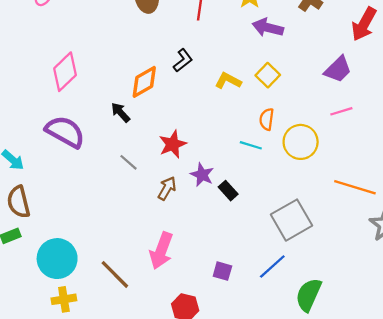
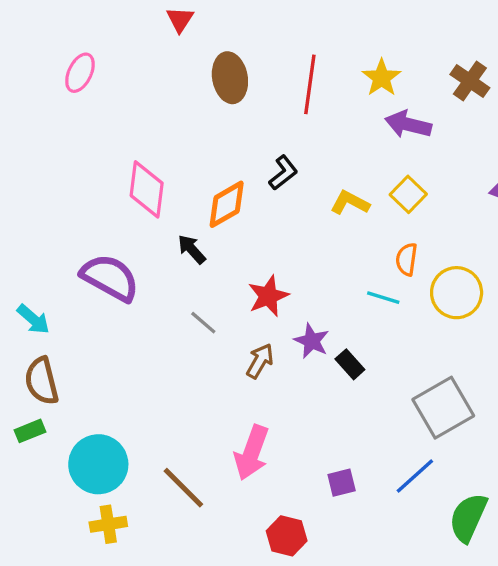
pink diamond: (65, 72) -> (147, 189), moved, turned -39
purple square: (222, 271) -> (342, 483), turned -30

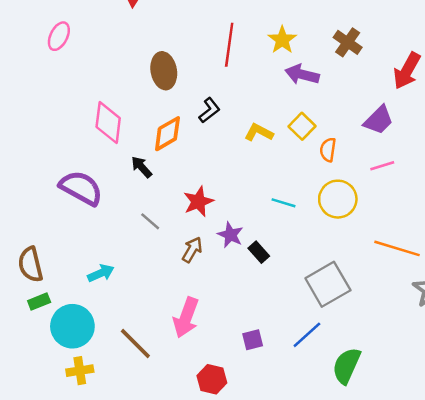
brown ellipse: (230, 78) -> (164, 71), moved
orange semicircle: (407, 259) -> (328, 150), moved
cyan arrow: (33, 319) -> (101, 273), moved, turned -65
green rectangle: (30, 431) -> (39, 302), moved

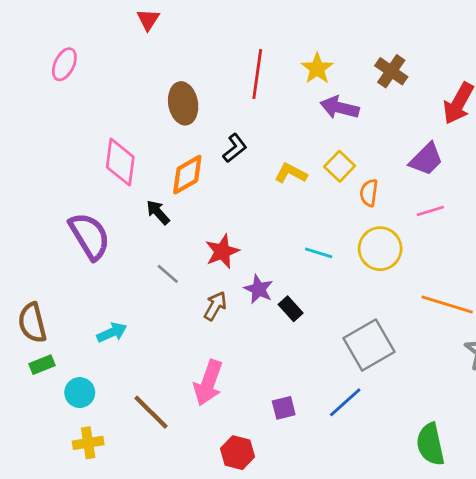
purple semicircle: (81, 188) -> (90, 236), turned 30
cyan circle: (72, 326) -> (80, 393), size x0.6
green semicircle: (346, 366) -> (430, 444), moved, turned -36

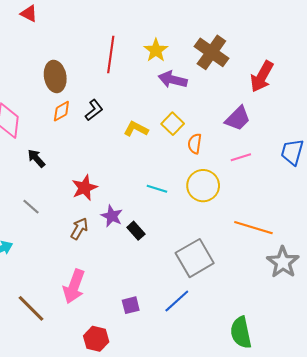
red triangle: (148, 20) -> (29, 14), turned -36
brown cross: (391, 71) -> (211, 52), size x1.4
orange diamond: (187, 175) -> (61, 111), moved, size x0.7
gray line: (168, 274) -> (31, 207), moved

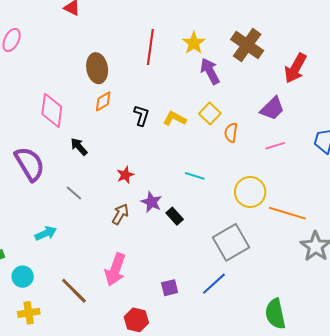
purple arrow: (173, 80) -> (210, 71), turned 48
black L-shape: (94, 110) -> (141, 115), moved, turned -35
yellow circle: (203, 186) -> (250, 192), moved
red star: (85, 188) -> (125, 175), size x0.7

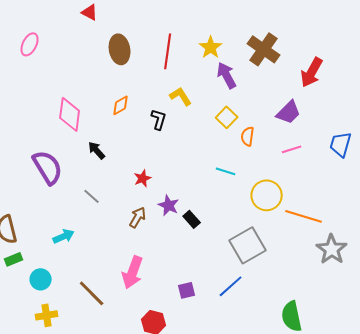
brown ellipse: (97, 68) -> (120, 49), moved
yellow L-shape: (175, 119) -> (181, 96), moved, turned 30
cyan line: (195, 176) -> (226, 171), moved

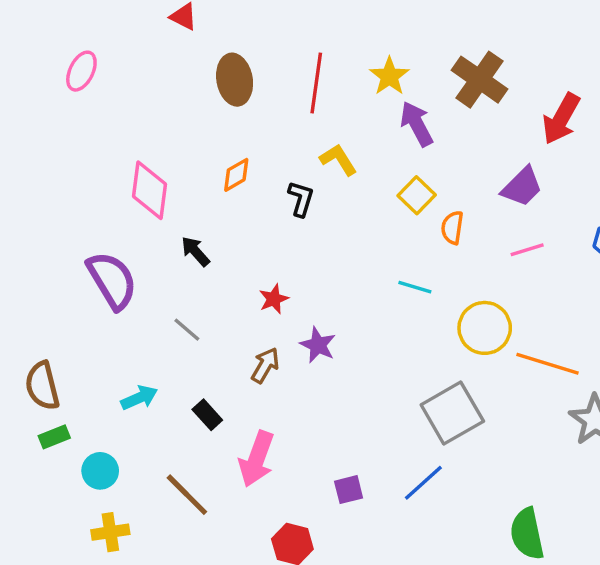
black rectangle: (192, 219) -> (207, 415), moved

